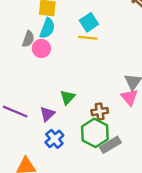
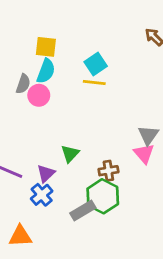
blue cross: (54, 139) -> (42, 195), moved
gray rectangle: (110, 145) -> (83, 210), moved

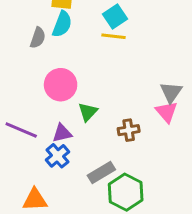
pink circle: (39, 95) -> (61, 85), moved, size x1.4
purple triangle: (46, 174) -> (62, 133), turned 30
green hexagon: (103, 196) -> (126, 192), moved

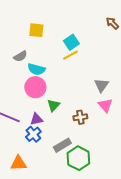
cyan semicircle: (62, 24) -> (36, 69), moved, turned 84
yellow line: (114, 36) -> (70, 55), turned -35
gray semicircle: (38, 38) -> (20, 56), turned 40
gray triangle: (171, 92) -> (101, 85), moved

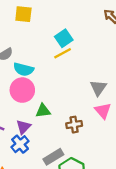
yellow square: (36, 30) -> (23, 14), moved
green triangle: (53, 105) -> (43, 111), turned 40
purple triangle: (36, 119) -> (23, 127), turned -32

